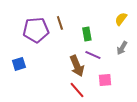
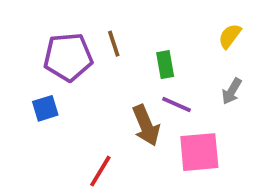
blue square: (19, 64) -> (45, 108), moved
pink square: (105, 80) -> (199, 152), size x1.6
red line: (77, 90) -> (100, 171), moved, turned 72

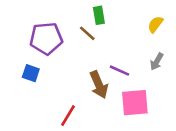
brown line: (114, 44) -> (87, 33), moved, turned -30
green rectangle: (165, 65) -> (99, 15), moved
blue square: (45, 108) -> (31, 73), turned 36

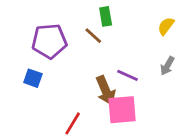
pink square: (135, 103) -> (122, 110), moved

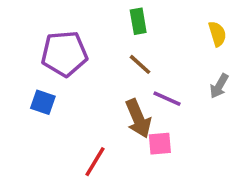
yellow semicircle: (166, 26) -> (217, 34), turned 126
brown line: (93, 36) -> (140, 64), moved
pink square: (122, 110) -> (160, 144), size x0.6

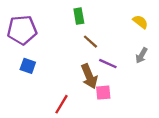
green rectangle: (138, 21) -> (79, 16), moved
yellow semicircle: (217, 34) -> (140, 22), turned -35
purple pentagon: (64, 54) -> (22, 30), moved

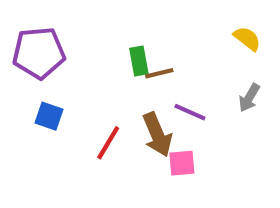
green rectangle: (79, 16) -> (139, 61), moved
brown line: (90, 42) -> (159, 73), turned -56
red line: (61, 104) -> (108, 143), moved

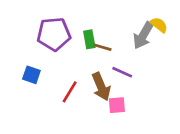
purple pentagon: (39, 53) -> (54, 34), moved
brown line: (159, 73) -> (102, 47), turned 30
gray arrow: (249, 98) -> (143, 35), moved, size x1.5

